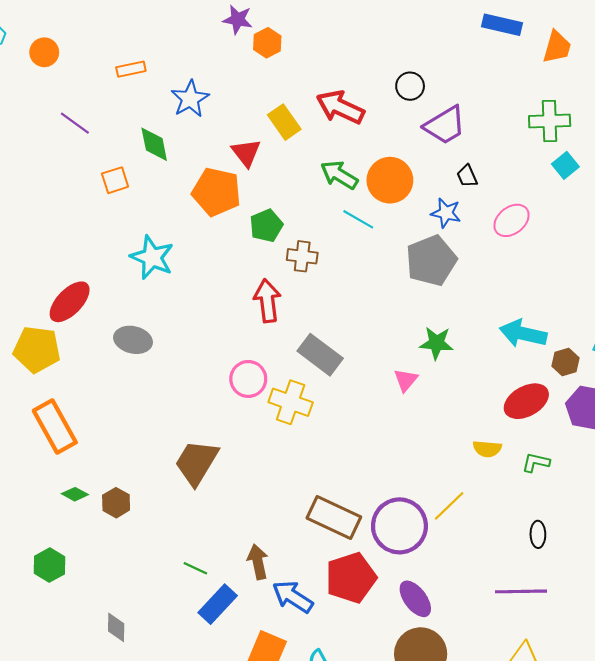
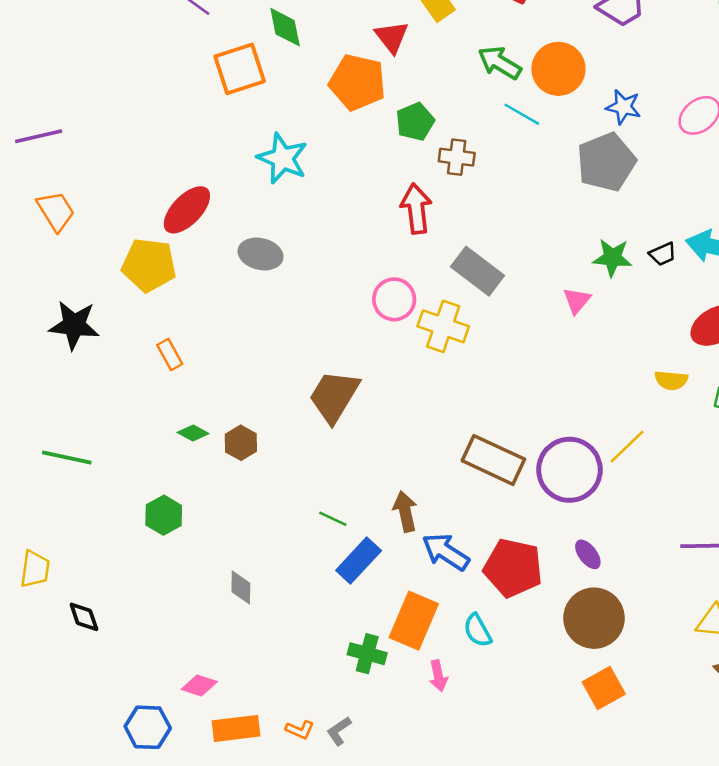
black trapezoid: (467, 176) -> (663, 254), moved, turned -90
orange square: (115, 180) -> (240, 69), size x1.6
orange rectangle: (55, 427) -> (170, 355), size x0.5
red pentagon: (351, 578) -> (513, 568), moved, turned 30
purple ellipse: (415, 599) -> (588, 554), size x0.7

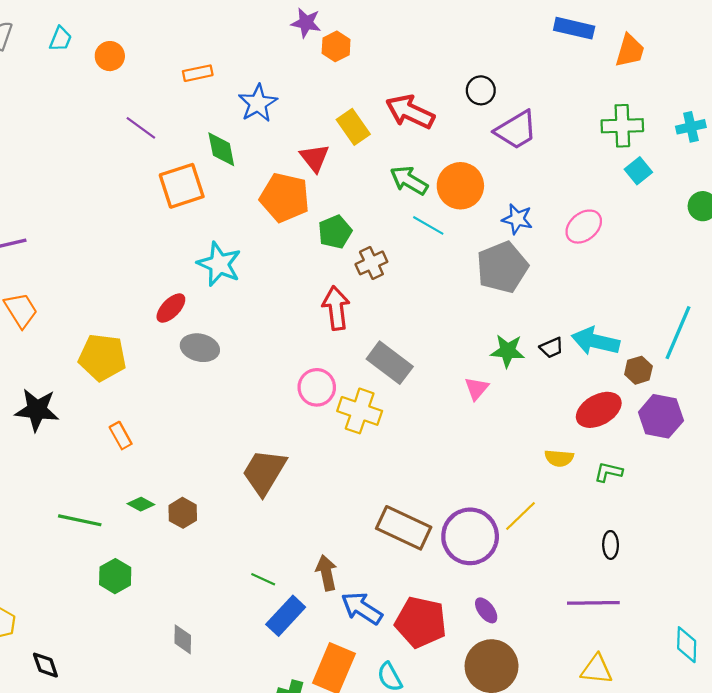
brown cross: (457, 157) -> (371, 263), turned -32
red ellipse: (187, 210) -> (171, 308), moved, size x0.7
green line: (67, 458) -> (80, 520), moved

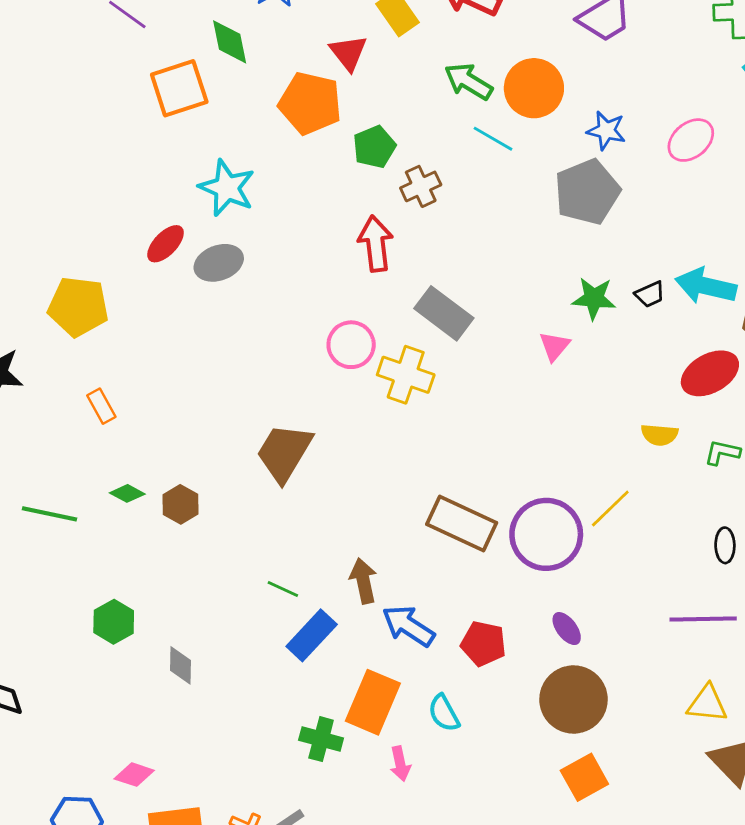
gray ellipse: (200, 348) -> (219, 263), moved, turned -33
green hexagon: (115, 576) -> (114, 622), moved
red pentagon: (421, 622) -> (483, 644), size x0.7

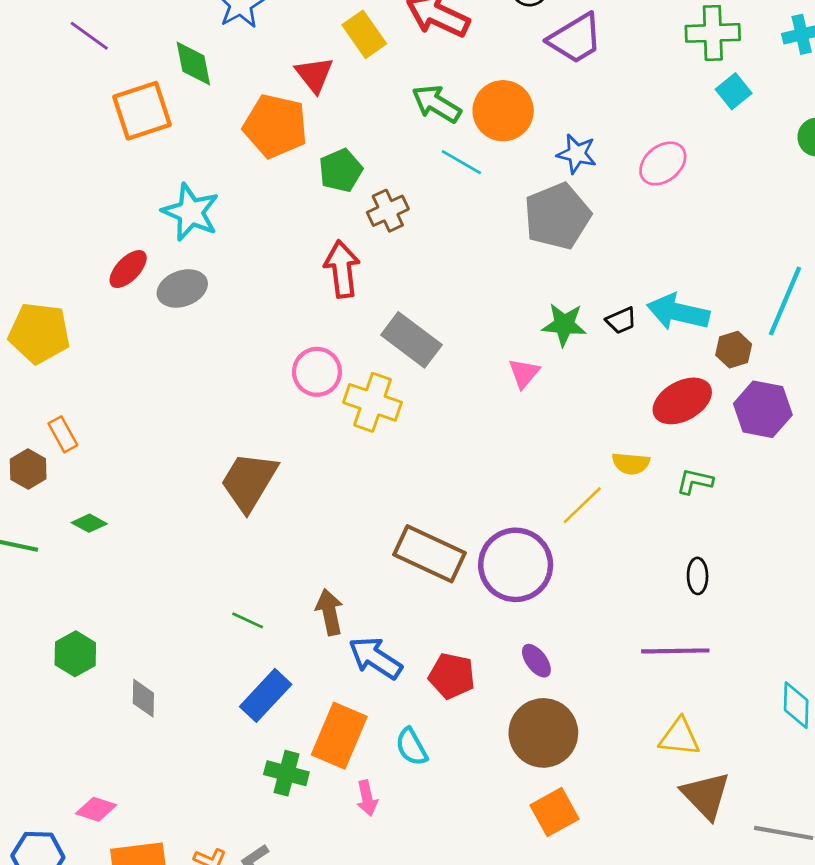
brown hexagon: (181, 504) -> (28, 469), moved
yellow line: (610, 508) -> (582, 505), moved
blue rectangle: (312, 635) -> (266, 695), moved

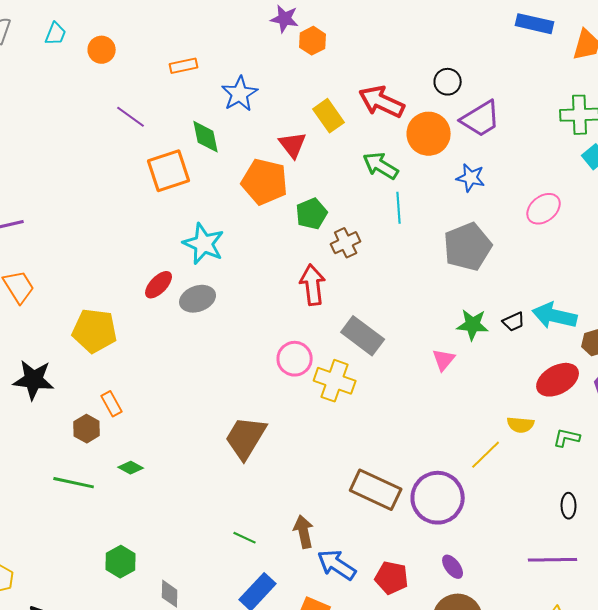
orange circle: (503, 111) -> (429, 134), moved
blue star: (577, 154) -> (471, 178), moved
cyan line: (461, 162) -> (399, 208), turned 56

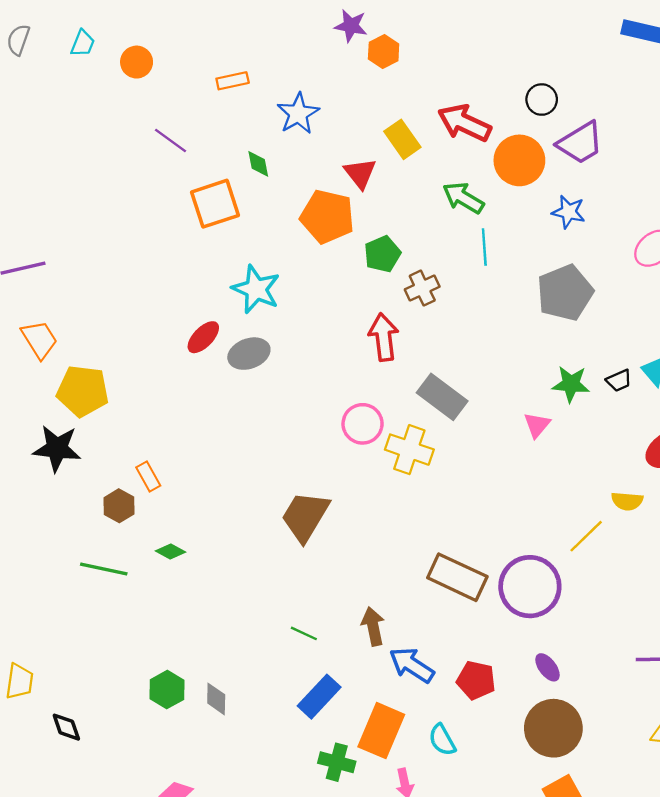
green diamond: (206, 137) -> (258, 164), size x0.7
yellow pentagon: (95, 331) -> (83, 391), moved
green hexagon: (121, 562) -> (167, 690), moved

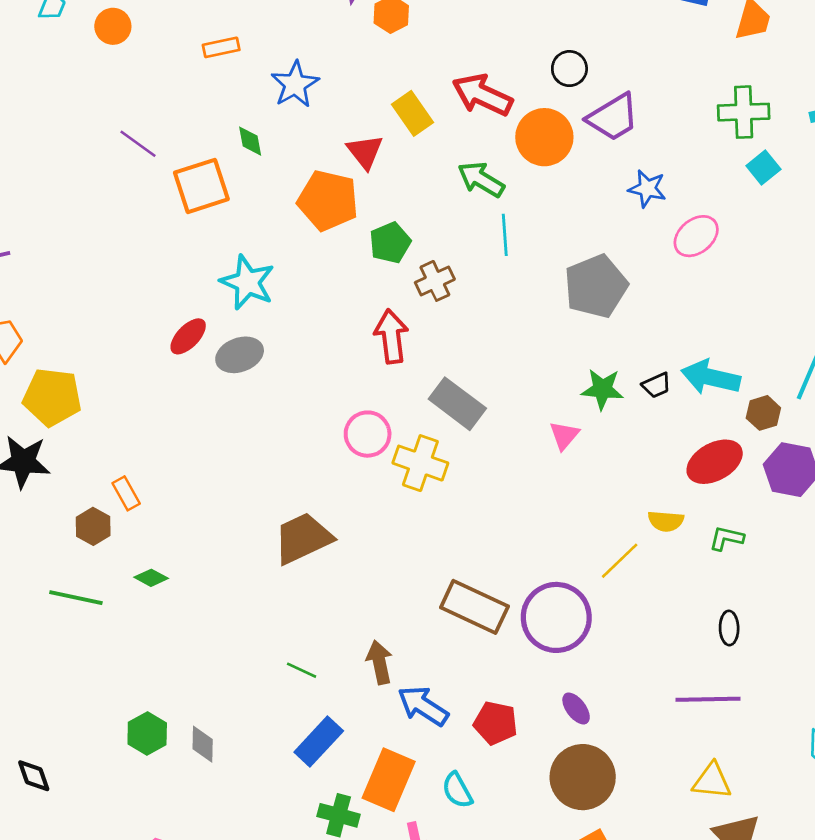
purple line: (171, 140) -> (138, 144), moved
blue star: (569, 212) -> (647, 189), moved
brown trapezoid: (305, 516) -> (303, 538), turned 34

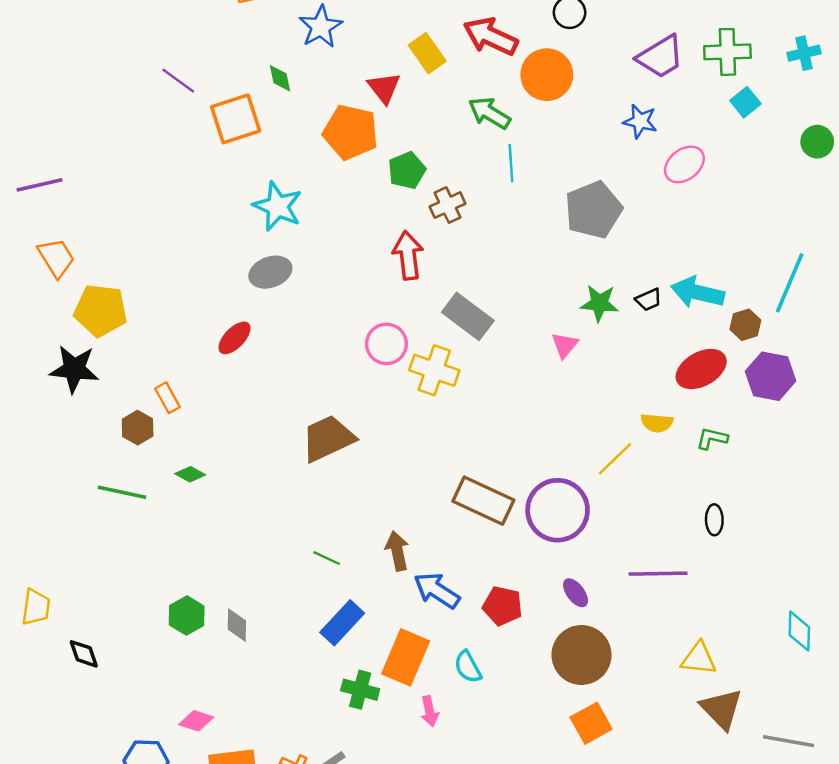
purple trapezoid: (613, 117) -> (660, 57), moved
red ellipse: (188, 336) -> (235, 338), moved
purple line: (708, 699) -> (658, 574), moved

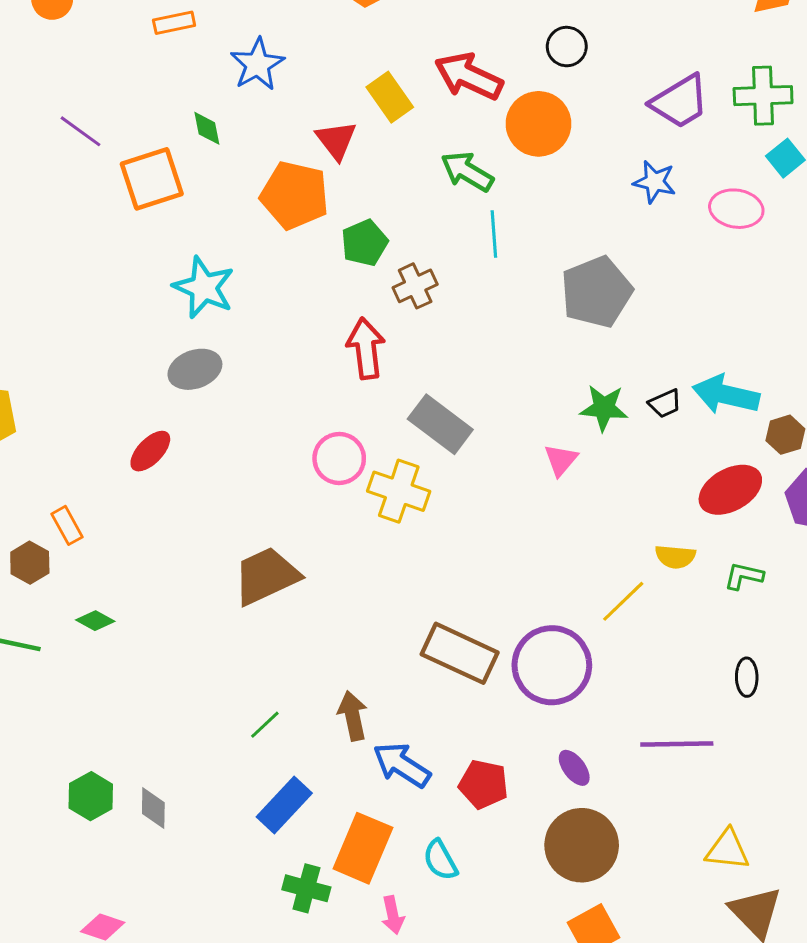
pink ellipse: (684, 164) -> (736, 209), moved, turned 48
green line: (327, 558) -> (265, 725), turned -68

